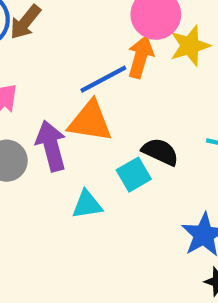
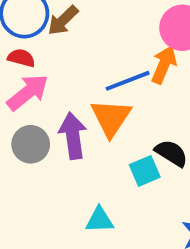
orange triangle: (90, 121) -> (111, 118), turned 48
cyan triangle: (87, 205) -> (99, 220), moved

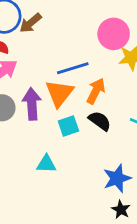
orange arrow: (164, 65) -> (96, 91), moved
cyan square: (145, 171) -> (68, 126), moved

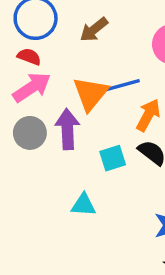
brown arrow: (31, 23) -> (94, 30), moved
orange triangle: (59, 93) -> (91, 94), moved

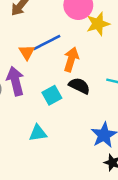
orange triangle: (91, 94) -> (27, 52), size x0.6

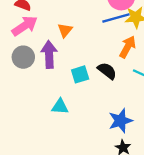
blue line: (47, 42) -> (116, 18), moved
orange arrow: (71, 59) -> (128, 47), moved

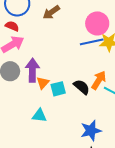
orange triangle: (65, 30) -> (43, 83), moved
orange arrow: (128, 47) -> (99, 80), moved

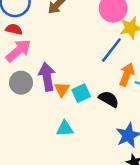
blue line: (92, 42) -> (111, 50), moved, turned -30
black semicircle: (82, 87) -> (109, 99), moved

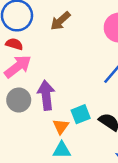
orange triangle: (62, 89) -> (61, 126), moved

